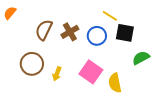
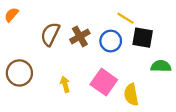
green semicircle: (141, 58) -> (161, 66), turned 30
brown circle: (32, 64) -> (19, 73), moved
yellow arrow: (57, 74) -> (65, 84), turned 144

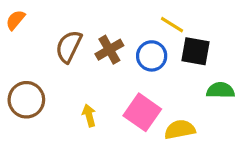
yellow semicircle: (131, 95) -> (180, 130), turned 90

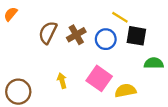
brown circle: (26, 100) -> (18, 92), moved

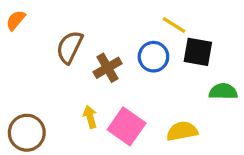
brown cross: (76, 35) -> (108, 68), moved
pink square: (99, 78) -> (127, 126), moved

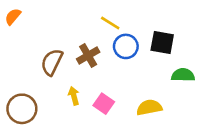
yellow line: (174, 25) -> (110, 23), moved
brown semicircle: (70, 47) -> (52, 62), moved
pink square: (127, 126) -> (104, 104), size x0.7

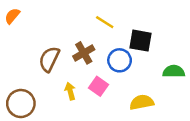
black square: (162, 43) -> (140, 41), moved
blue circle: (126, 46) -> (120, 60), moved
pink square: (104, 104) -> (99, 86), moved

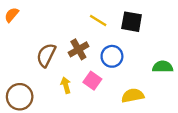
black square: (140, 41) -> (132, 22), moved

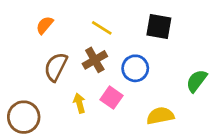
orange semicircle: (12, 15) -> (45, 25), moved
yellow line: (98, 21) -> (102, 28), moved
green semicircle: (163, 67) -> (197, 81), turned -54

